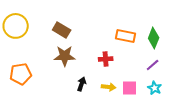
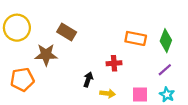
brown star: (65, 56) -> (46, 55), moved
black arrow: (82, 84) -> (88, 79), moved
yellow arrow: (109, 87) -> (108, 93), moved

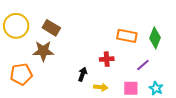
brown rectangle: (67, 32) -> (51, 28), moved
purple line: (165, 70) -> (143, 65), moved

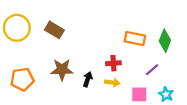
brown star: (43, 51) -> (62, 70), moved
yellow arrow: (101, 87) -> (112, 83), moved

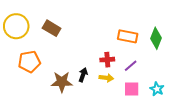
brown star: (62, 70) -> (62, 82), moved
purple line: (152, 70) -> (131, 66), moved
orange pentagon: (22, 79) -> (29, 62), moved

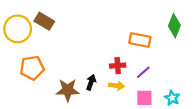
brown rectangle: (52, 28) -> (44, 21), moved
green diamond: (156, 38) -> (174, 26), moved

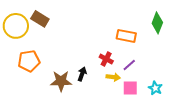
red cross: (118, 66) -> (106, 59), turned 32
yellow arrow: (117, 86) -> (113, 77), moved

